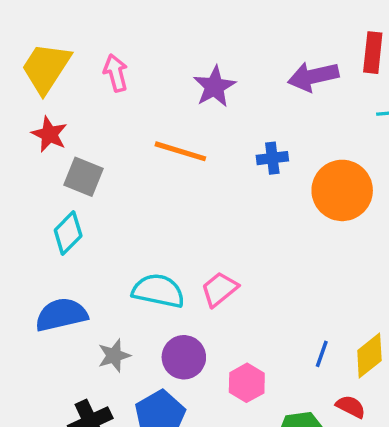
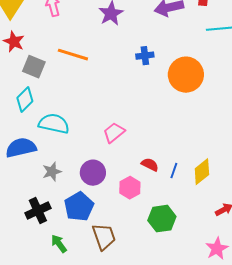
orange line: (180, 151) -> (73, 55), moved
cyan semicircle: (158, 291) -> (54, 124), moved
red semicircle: (351, 407) -> (150, 165), moved

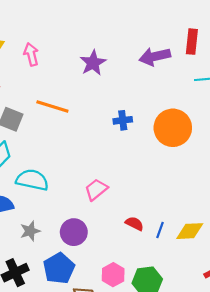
blue cross: (145, 56) -> (123, 120), moved
yellow diamond: (202, 172) -> (190, 231), turned 36
pink hexagon: (130, 188) -> (113, 275), moved

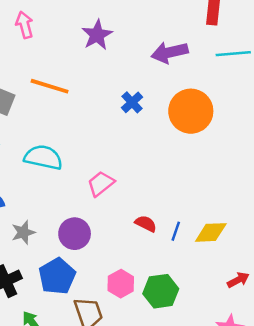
purple arrow: (155, 56) -> (170, 52), moved
blue cross: (123, 120) -> (132, 102), turned -36
cyan semicircle: (32, 180) -> (43, 157), moved

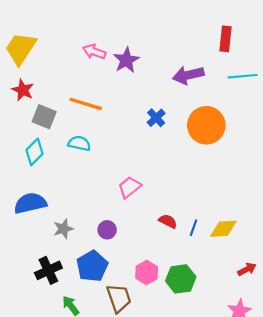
pink arrow: (25, 25) -> (94, 52), moved, turned -55
cyan semicircle: (43, 157) -> (79, 143), moved, size x0.7
purple circle: (75, 234) -> (107, 230), size x0.7

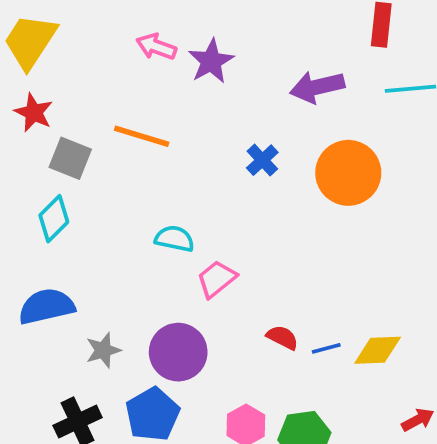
cyan semicircle: (79, 143) -> (175, 239), moved
blue line: (194, 228) -> (326, 348), turned 56
purple circle: (107, 230) -> (178, 352), size x1.8

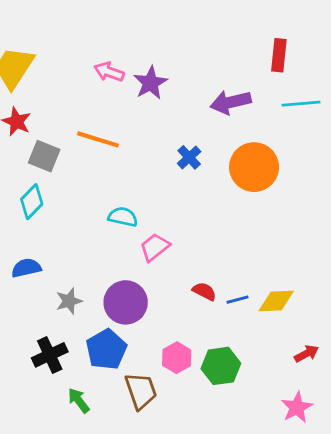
blue semicircle: (46, 306) -> (26, 268), size x0.7

